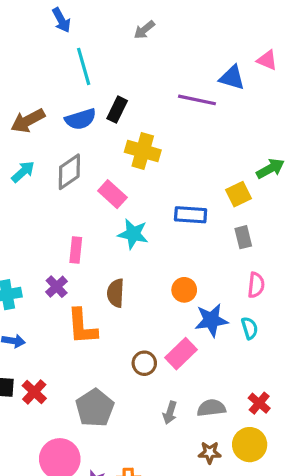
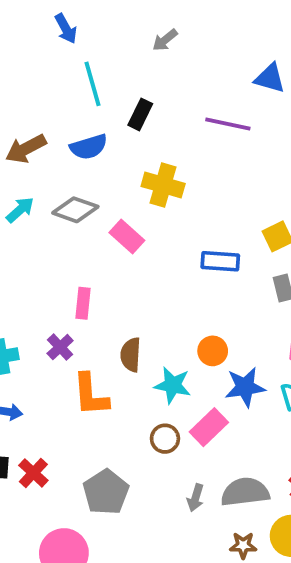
blue triangle: (232, 78) -> (270, 78), moved
black rectangle: (117, 110) -> (140, 114), moved
gray diamond: (69, 172) -> (75, 210), turned 54
cyan star: (133, 234) -> (173, 385), moved
gray semicircle: (211, 408) -> (245, 492), size x1.4

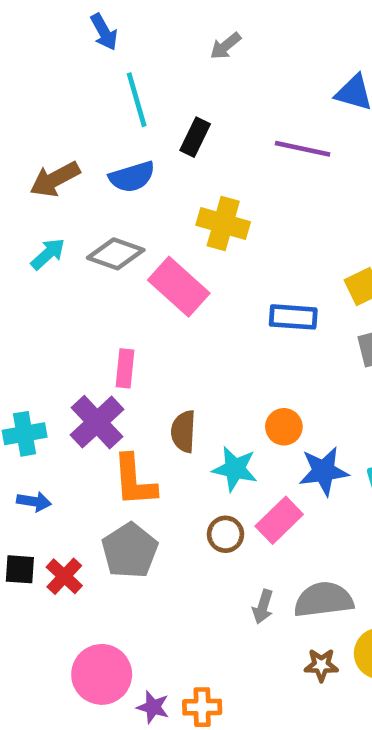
pink rectangle: (127, 236) -> (179, 287), size x1.4
purple cross: (60, 347) -> (97, 422), size x1.6
gray pentagon: (106, 492) -> (130, 551), moved

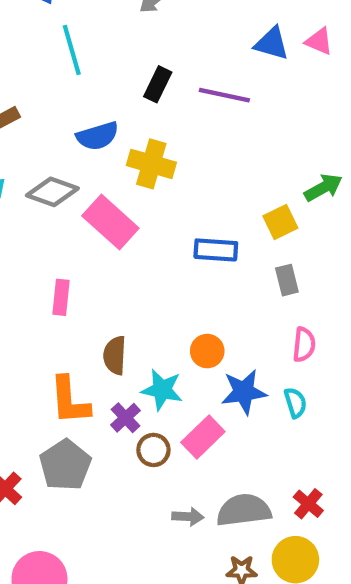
black rectangle: (195, 137) -> (158, 84), moved
blue semicircle: (132, 177) -> (98, 136), moved
purple cross: (97, 422) -> (125, 418), moved, size x0.6
gray arrow: (263, 607) -> (188, 517), turned -104

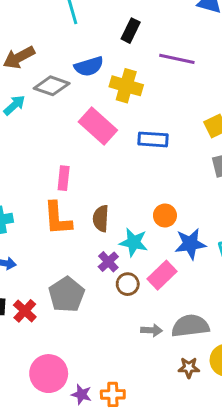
purple line: (224, 95) -> (177, 59), moved
gray diamond: (52, 192) -> (52, 86), moved
blue rectangle: (216, 250) -> (153, 139), moved
orange L-shape: (70, 401) -> (58, 218), moved

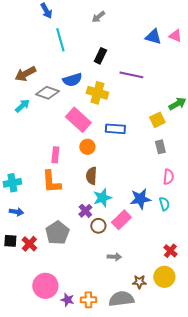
orange circle: (165, 216) -> (87, 147), moved
brown semicircle: (101, 218) -> (91, 176), moved
cyan star: (134, 242) -> (102, 198), turned -30
gray semicircle: (190, 326) -> (121, 299), moved

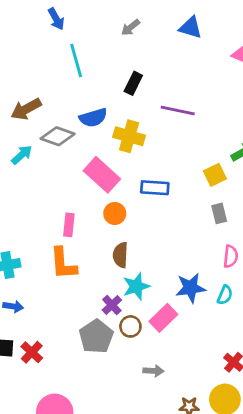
blue triangle: (153, 37) -> (191, 28), moved
cyan semicircle: (164, 204) -> (225, 295), turned 40
gray pentagon: (57, 233) -> (96, 336), moved

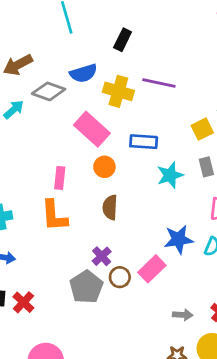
purple line: (178, 110) -> (159, 83), moved
cyan star: (136, 286) -> (170, 175), moved
gray arrow: (153, 371) -> (183, 315), moved

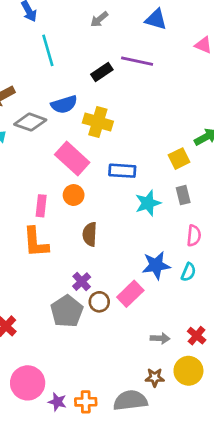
black rectangle: (123, 40) -> (102, 72), turned 30
purple line: (159, 83) -> (137, 61), moved
orange circle: (104, 167) -> (74, 195), moved

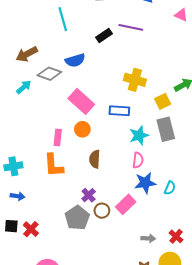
yellow cross: (98, 122) -> (135, 80), moved
gray rectangle: (183, 195) -> (166, 129), size x1.6
pink semicircle: (194, 236) -> (138, 160), moved

